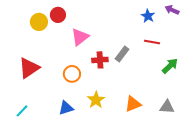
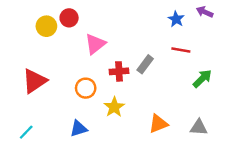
yellow star: (96, 100) -> (114, 107), moved

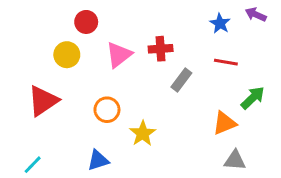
yellow circle: (46, 26) -> (67, 55), moved
red cross: (119, 71) -> (161, 49), moved
orange triangle: (158, 124) -> (224, 123), moved
gray triangle: (199, 127) -> (235, 160), moved

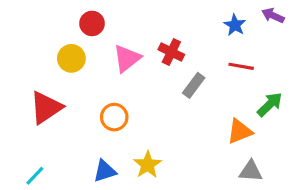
red cross: (161, 49) -> (171, 52), turned 30
yellow star: (143, 133) -> (148, 165), moved

